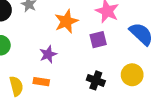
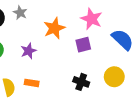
purple star: (48, 54) -> (28, 51), moved

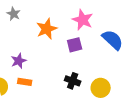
purple star: (28, 51) -> (19, 61), moved
yellow circle: (114, 77) -> (101, 88), moved

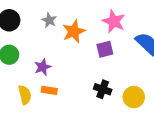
gray star: (14, 14) -> (49, 20), moved

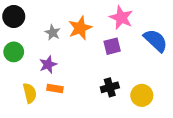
gray star: (49, 20) -> (53, 32), moved
black cross: (103, 89) -> (110, 87), turned -36

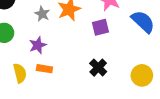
black cross: (110, 87) -> (98, 68), turned -30
yellow circle: (142, 95) -> (142, 75), moved

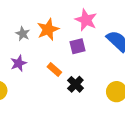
orange rectangle: (44, 69) -> (54, 70), moved, turned 32

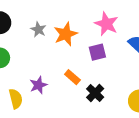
gray star: (23, 34) -> (38, 29), moved
purple star: (18, 63) -> (38, 85), moved

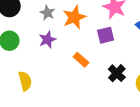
purple star: (38, 85) -> (47, 40), moved
black cross: (95, 93) -> (117, 73), moved

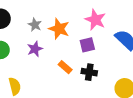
orange star: (74, 17) -> (59, 29), turned -30
black cross: (117, 73) -> (89, 72), moved, turned -35

